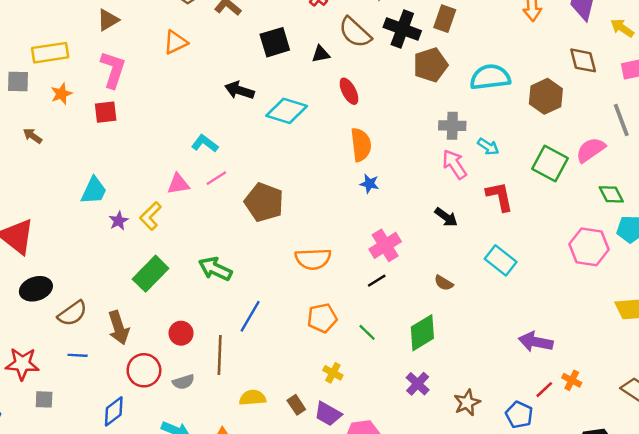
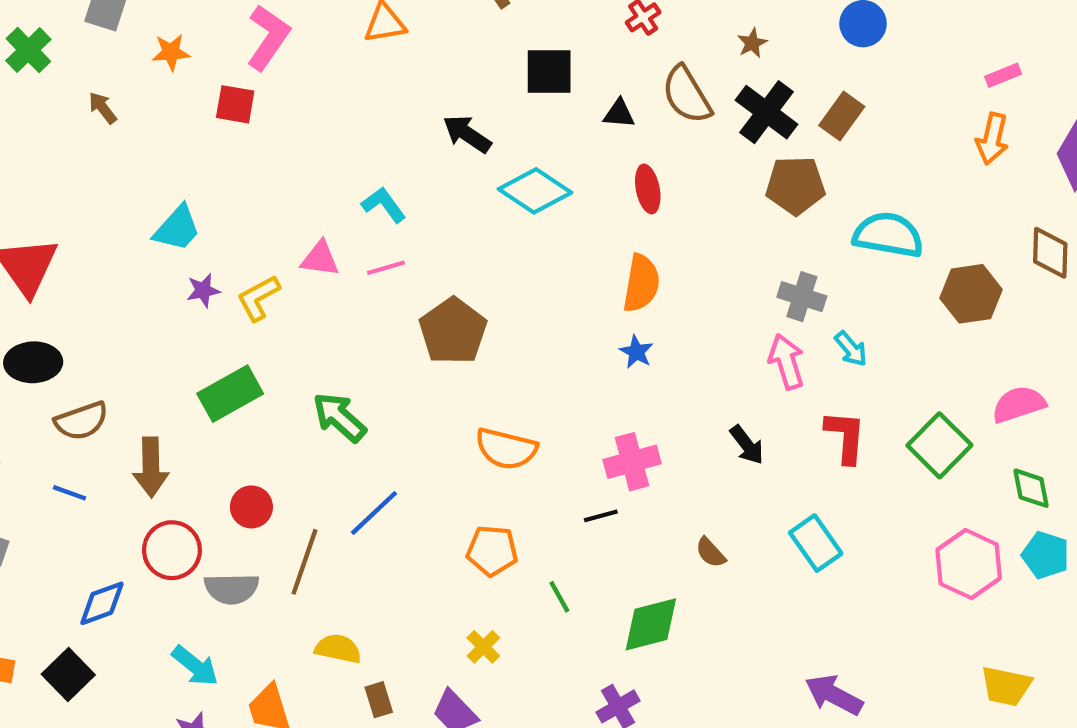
green square: (550, 164) -> (939, 445), moved
gray semicircle: (183, 382) -> (232, 589), size x1.4
brown rectangle: (296, 405) -> (379, 700), moved

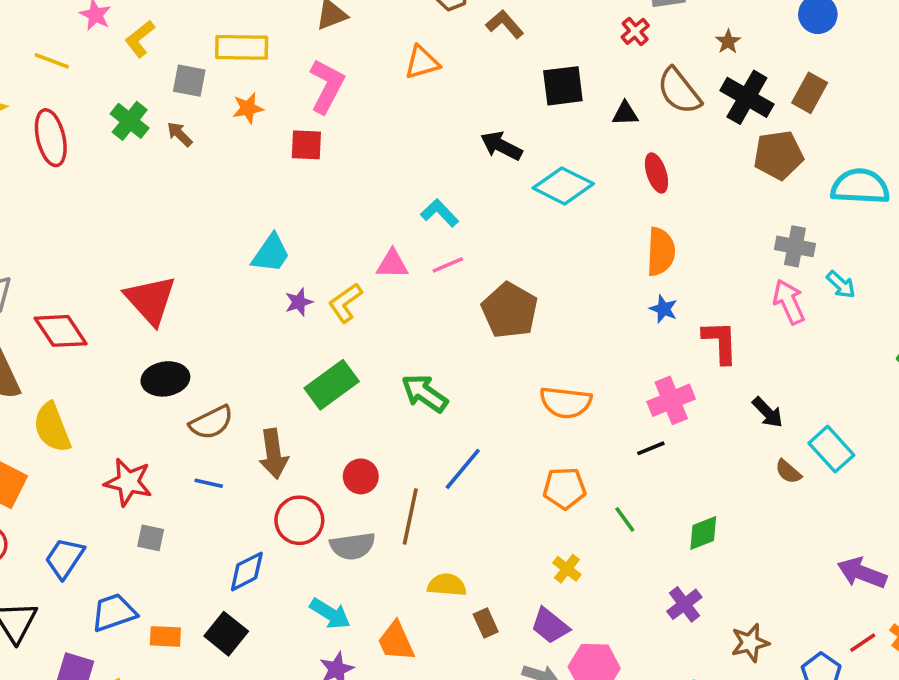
brown arrow: (103, 108) -> (180, 134), moved
red L-shape: (845, 437) -> (720, 342), moved
black arrow: (747, 445) -> (768, 412), moved
brown semicircle: (711, 552) -> (788, 472), moved
green diamond: (651, 624) -> (703, 533), size x0.7

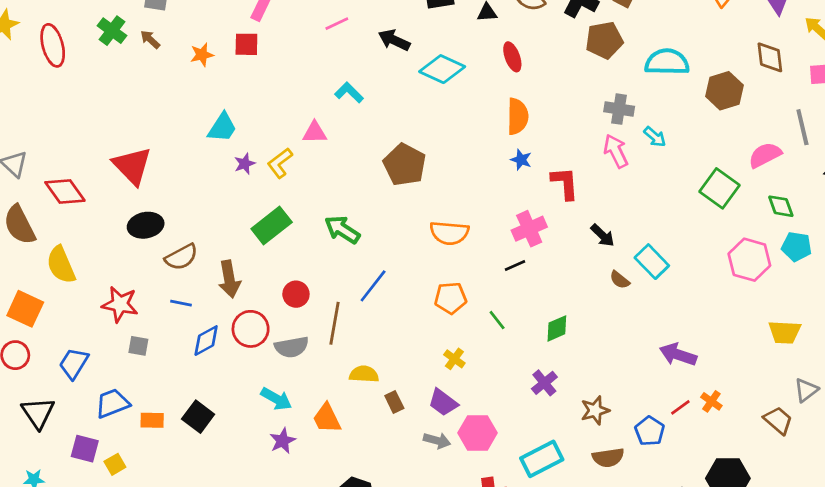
orange star: (248, 108) -> (202, 55), moved
pink line: (448, 265) -> (337, 24), moved
blue diamond: (247, 571) -> (206, 341), moved

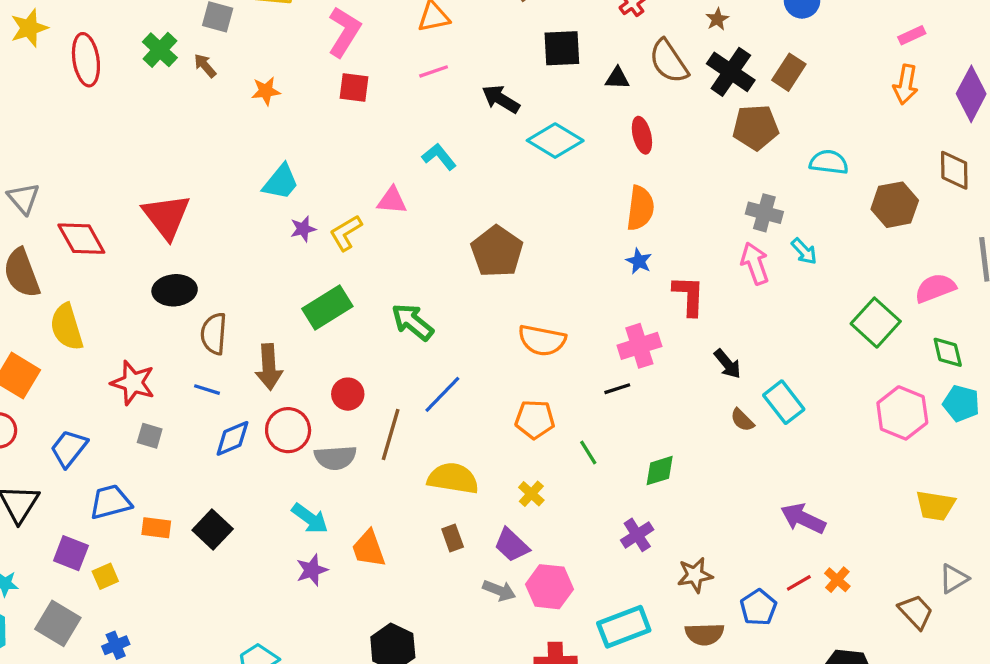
red square: (246, 44) -> (354, 87), moved
cyan semicircle: (667, 62) -> (829, 162), size x0.7
brown semicircle: (181, 257) -> (214, 334), turned 116
yellow semicircle: (364, 374) -> (453, 478), moved, size x1.4

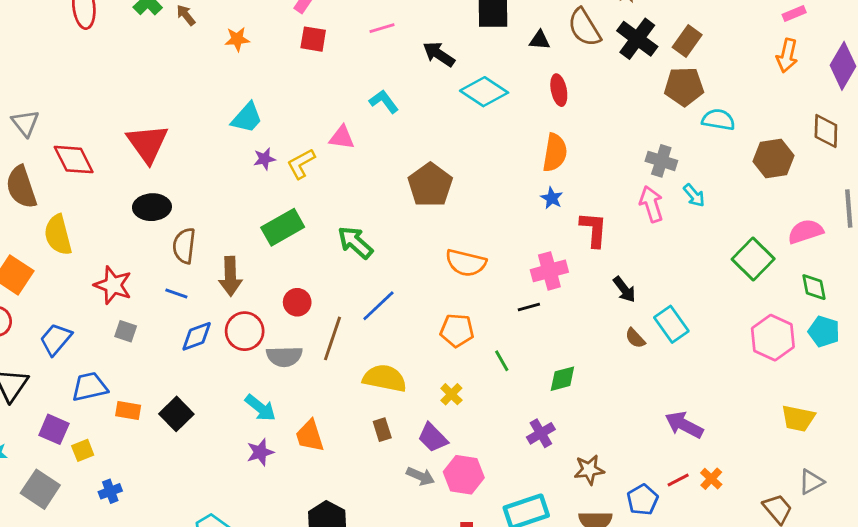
brown pentagon: (756, 127) -> (684, 86), moved
blue cross: (116, 645) -> (110, 491), moved

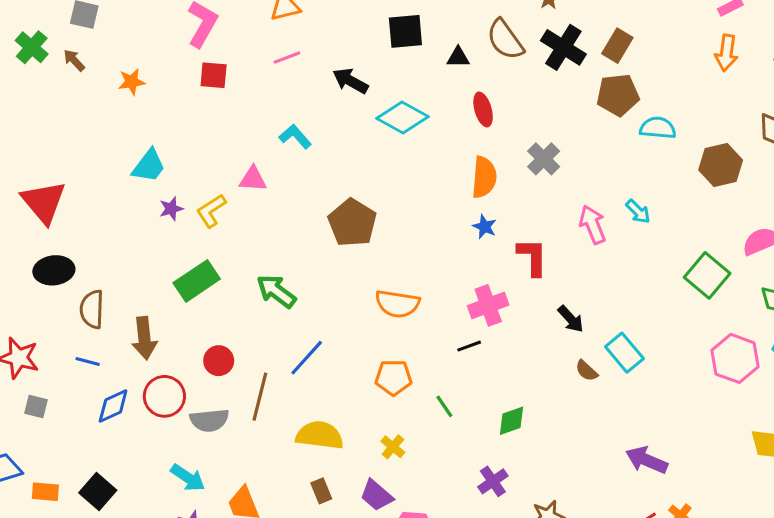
gray cross: (661, 161) -> (544, 159), moved, turned 32

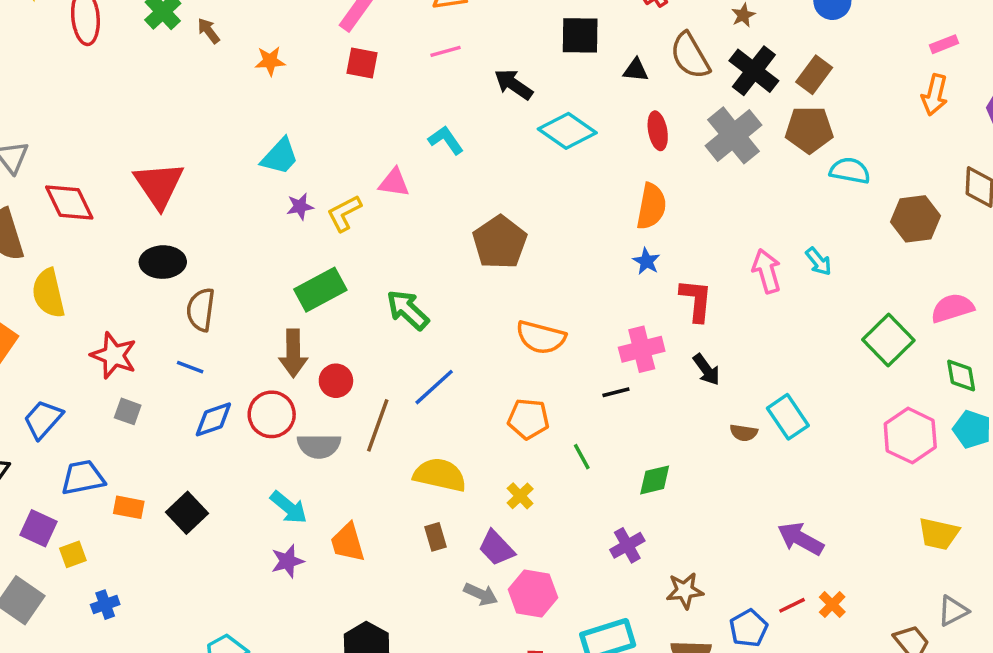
gray cross: (544, 159) -> (734, 135), moved, size x1.5
black arrow: (571, 319) -> (706, 370), moved
brown arrow: (144, 338) -> (293, 353), moved
brown semicircle: (586, 371) -> (744, 433), turned -40

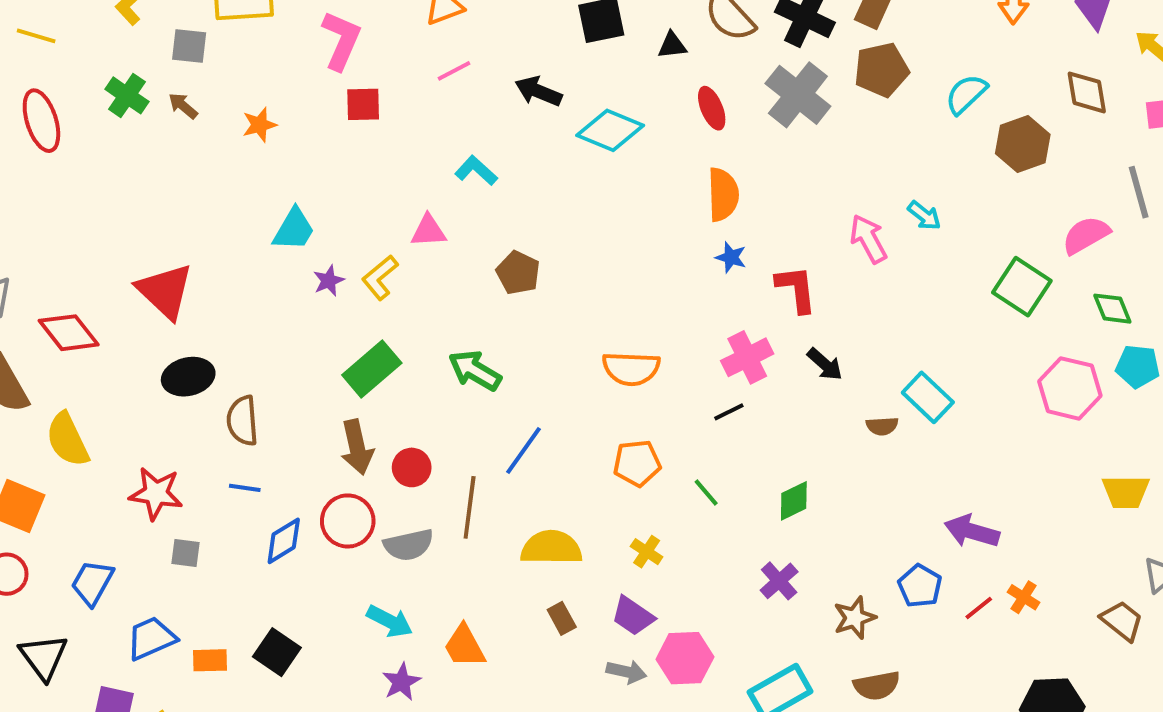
cyan semicircle: (850, 171) -> (966, 94), moved, turned -42
brown pentagon: (500, 242) -> (518, 273), moved, size x0.7
blue pentagon: (749, 628) -> (920, 586), moved

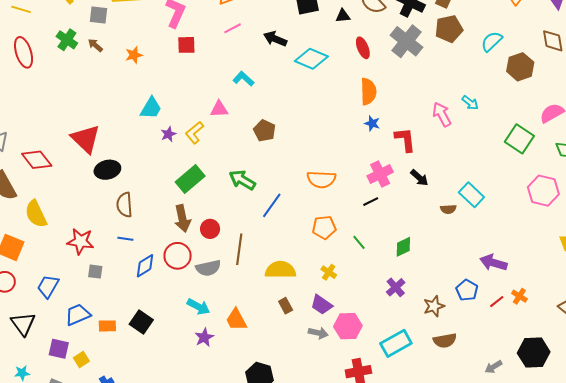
black ellipse: (188, 377) -> (107, 170), moved
blue line: (523, 451) -> (272, 205), moved

